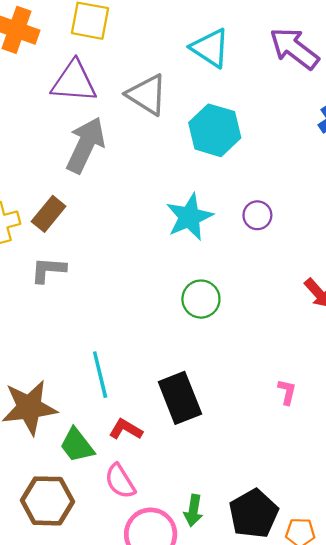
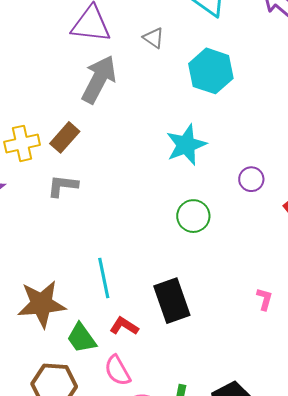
gray triangle: (147, 95) -> (153, 38), size x0.6
purple circle: (257, 215) -> (251, 179), moved

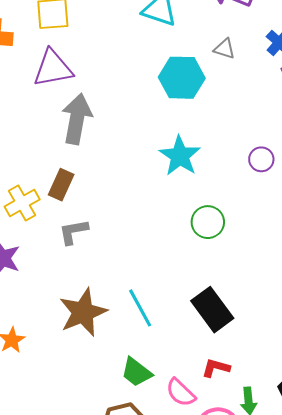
gray triangle: (153, 38) -> (224, 49), moved
purple circle: (251, 179) -> (261, 159), moved
brown star: (42, 304) -> (83, 312), moved
red L-shape: (124, 326) -> (216, 368), moved

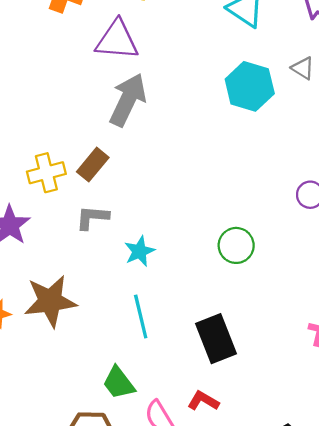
cyan star: (180, 156) -> (139, 251), moved, size x0.7
brown star: (83, 312) -> (50, 301), moved

